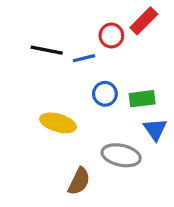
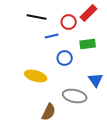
black line: (47, 50) -> (37, 17), moved
green rectangle: (142, 99) -> (88, 44), moved

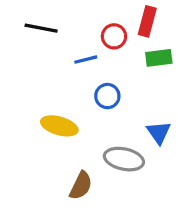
red rectangle: (89, 13) -> (147, 21), turned -30
black line: (37, 17) -> (41, 28), moved
green rectangle: (88, 44) -> (159, 58), moved

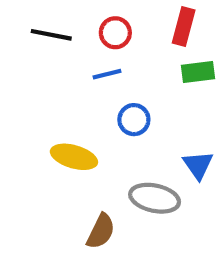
red circle: (114, 36) -> (115, 33), moved

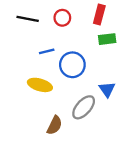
blue line: (107, 74) -> (47, 51), moved
blue circle: (134, 120) -> (72, 65), size x1.5
gray ellipse: (155, 198) -> (84, 107), turned -60

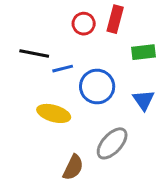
red rectangle: (99, 14) -> (115, 19), moved
black line: (28, 19) -> (34, 54), moved
blue triangle: (107, 89) -> (144, 100), moved

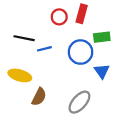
blue circle: (97, 87) -> (81, 52), moved
yellow ellipse: (54, 113) -> (20, 75), moved
brown semicircle: (73, 167) -> (39, 97), moved

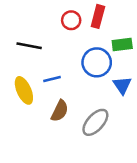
blue line: (44, 49) -> (52, 79), moved
yellow ellipse: (20, 75) -> (24, 90), turned 50
brown semicircle: (39, 97) -> (60, 111), moved

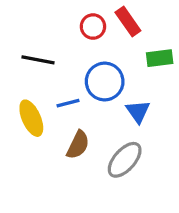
red rectangle: (98, 16) -> (128, 22), turned -50
blue circle: (97, 62) -> (105, 82), moved
blue triangle: (122, 85) -> (138, 111), moved

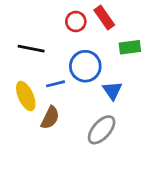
brown semicircle: (78, 145) -> (50, 118), moved

